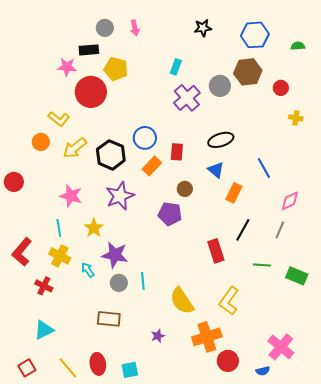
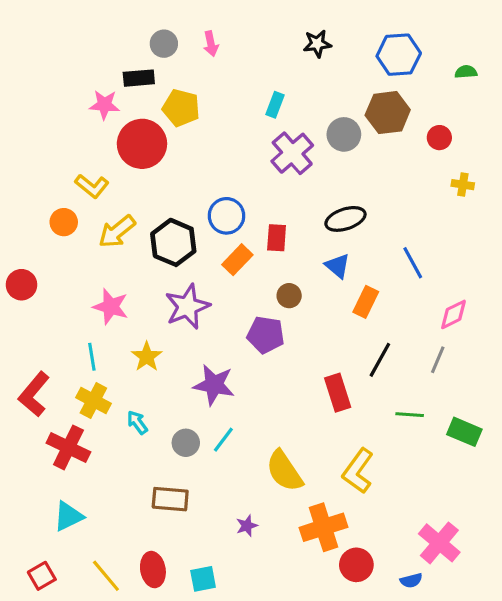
purple star: (115, 255) -> (214, 385), moved
cyan line: (143, 281) -> (223, 440), turned 42
red cross: (44, 286) -> (68, 447), size x1.5

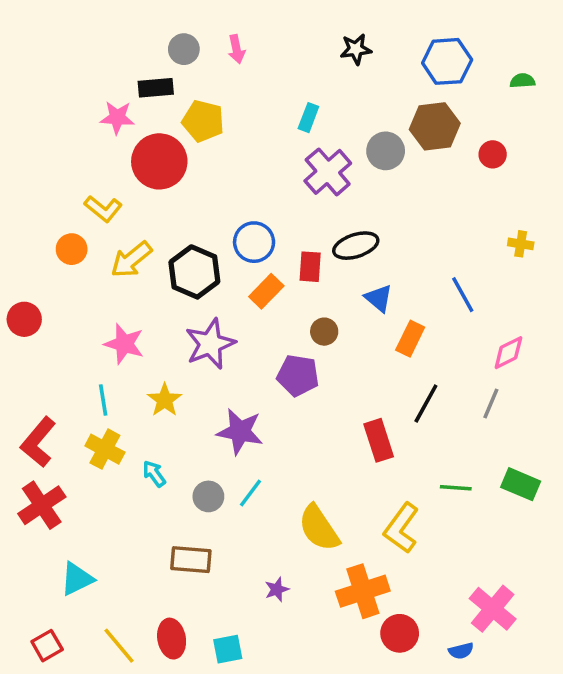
yellow cross: (463, 185) -> (521, 244), moved
black ellipse: (345, 219) -> (356, 246), moved
green line: (410, 415) -> (456, 488), moved
red cross: (68, 447) -> (42, 505), moved, turned 30

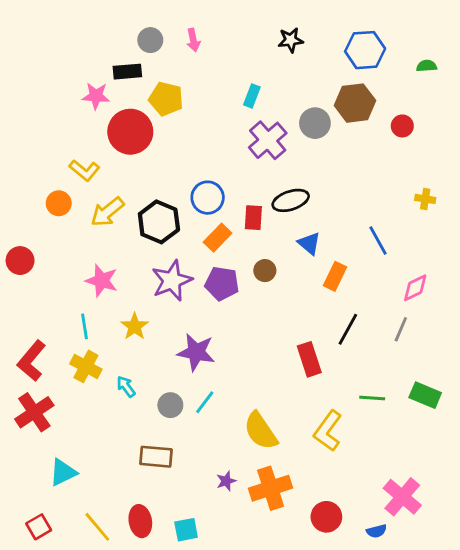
purple pentagon: (298, 375) -> (222, 283), moved
orange cross: (363, 591) -> (271, 488), moved

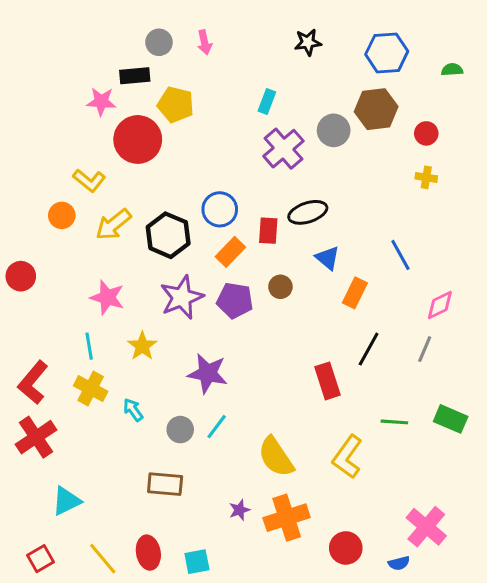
yellow cross: (425, 199) -> (426, 177), moved

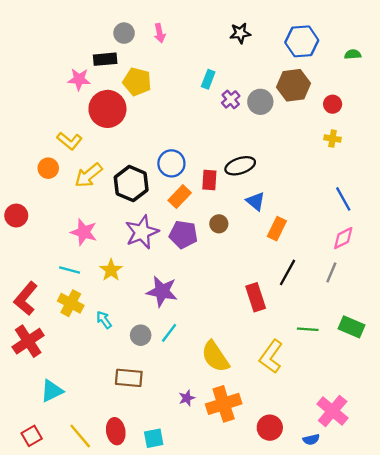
purple cross: (283, 149) -> (231, 99), moved, size x0.6
blue line: (400, 255) -> (343, 199), moved
cyan line: (89, 346) -> (70, 270), turned -66

